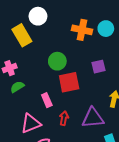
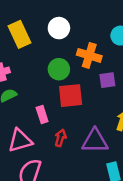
white circle: (38, 16) -> (59, 28), moved
orange cross: (82, 30) -> (89, 55), moved

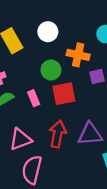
pink rectangle: (42, 114) -> (34, 98), moved
red arrow: (60, 138) -> (58, 134), size x1.6

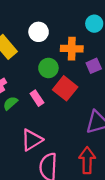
red square: (64, 94) -> (65, 88), turned -30
red arrow: (58, 134) -> (87, 160), moved

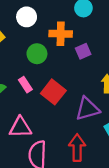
red square: (65, 88) -> (53, 92), moved
pink triangle: (32, 140) -> (20, 127), turned 30

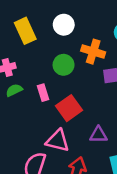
purple triangle: (87, 109) -> (98, 135), size x0.7
pink triangle: (20, 127) -> (58, 141), moved

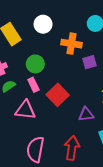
green circle: (64, 65) -> (35, 64), moved
pink triangle: (58, 141) -> (25, 110), moved

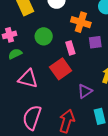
pink rectangle: (33, 85) -> (70, 48), moved
purple triangle: (86, 114) -> (85, 91), turned -35

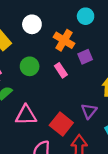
orange cross: (81, 22) -> (64, 40), turned 30
red square: (61, 69) -> (61, 124), moved

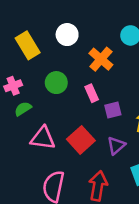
purple square: (85, 57) -> (113, 110), moved
red square: (61, 124) -> (81, 140), moved

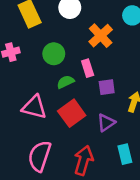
green semicircle: (23, 109) -> (65, 82), moved

